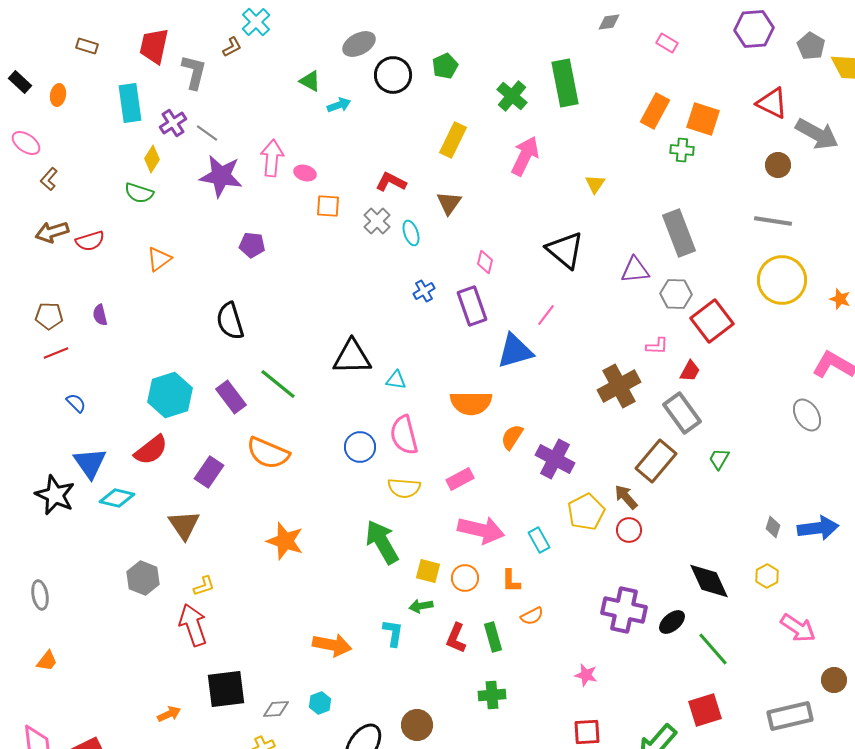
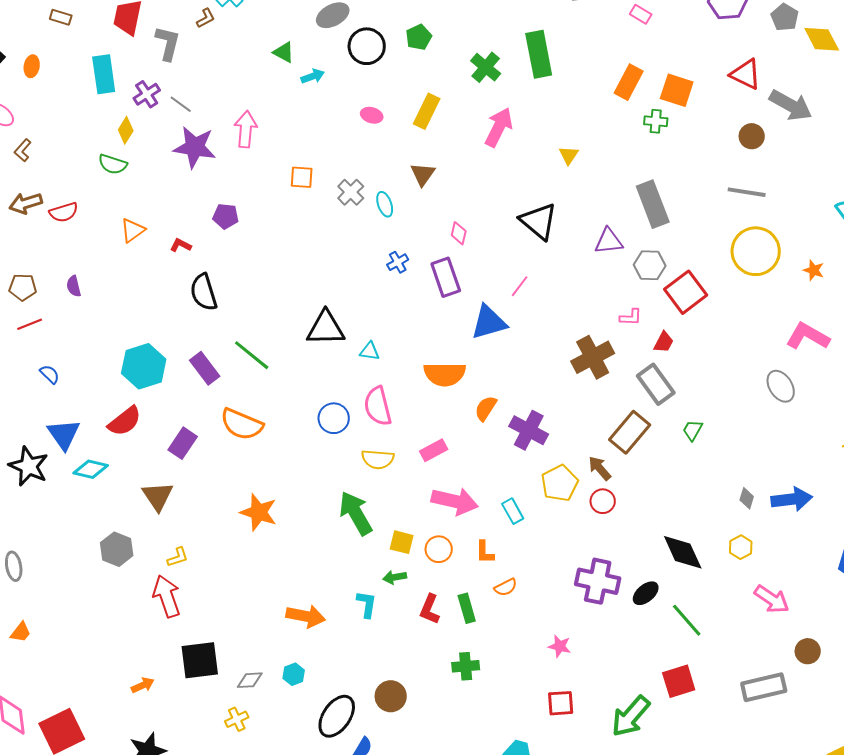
pink ellipse: (305, 173) -> (372, 115), moved
red L-shape: (391, 182) -> (181, 245), moved, size x0.7

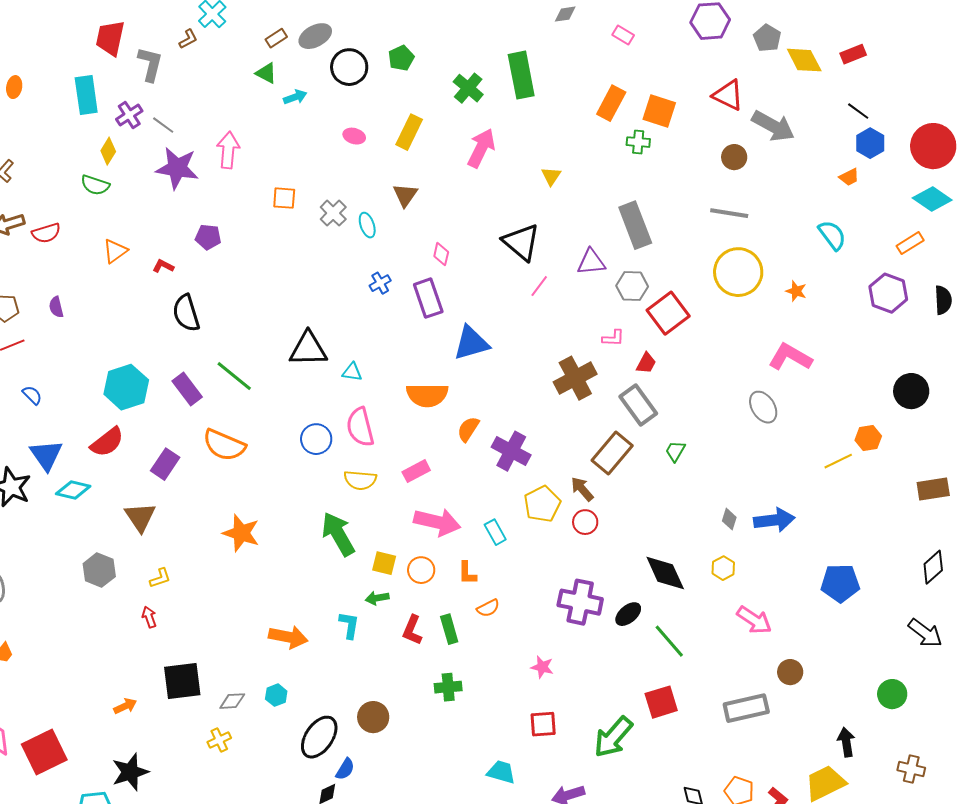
brown rectangle: (61, 17) -> (276, 38), moved, turned -50
pink line: (520, 286) -> (539, 286), moved
red arrow: (167, 596) -> (149, 617), size x0.5

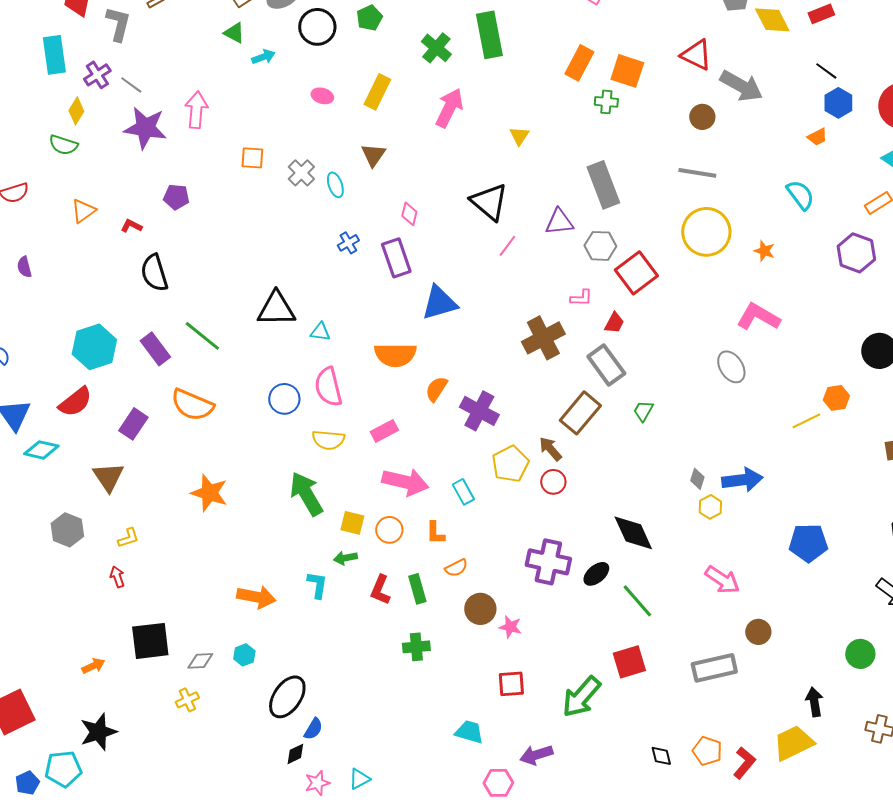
yellow hexagon: (723, 568) -> (710, 507), moved
brown circle: (373, 717) -> (480, 609), moved

